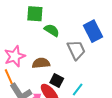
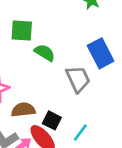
brown semicircle: (41, 63) -> (23, 110), moved

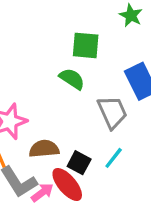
green square: (22, 30) -> (86, 45), moved
cyan line: (80, 132) -> (114, 158), moved

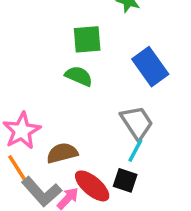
gray trapezoid: (112, 112) -> (137, 123), moved
black square: (79, 163) -> (125, 180), moved

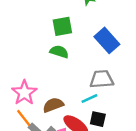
gray trapezoid: (137, 123) -> (102, 79), turned -55
cyan line: (135, 151) -> (89, 98), moved, turned 42

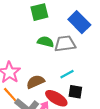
green semicircle: (59, 52) -> (46, 42), moved
gray trapezoid: (102, 79) -> (65, 44), moved

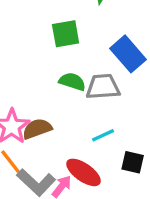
brown semicircle: (35, 82) -> (37, 129), moved
black square: (75, 92) -> (133, 162), moved

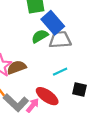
blue rectangle: (128, 54) -> (53, 23), moved
green semicircle: (72, 82) -> (40, 36), turned -49

